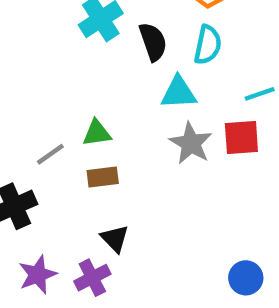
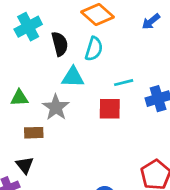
gray star: (191, 143) -> (56, 107), moved
brown rectangle: (103, 177) -> (34, 133), moved

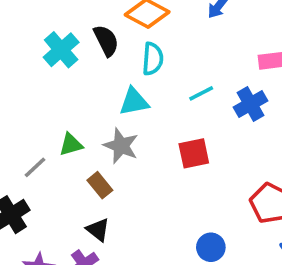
black semicircle: (60, 44) -> (106, 41), moved
red square: (110, 109) -> (194, 153), moved
brown rectangle: (34, 133) -> (100, 185), turned 66

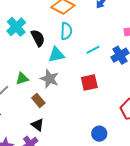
black semicircle: (106, 41) -> (38, 38), moved

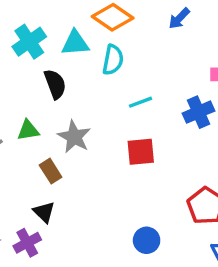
black semicircle: (38, 38) -> (55, 84), moved
cyan line: (93, 50) -> (140, 102), moved
cyan triangle: (56, 55) -> (75, 43), moved

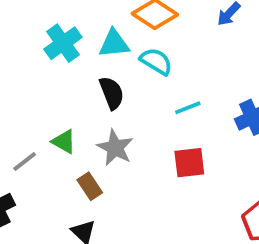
cyan semicircle: (113, 60) -> (156, 61), turned -68
black semicircle: (55, 84) -> (112, 93), moved
green triangle: (28, 130) -> (64, 142), turned 40

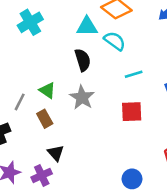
cyan cross: (63, 43) -> (30, 22), moved
gray line: (25, 162) -> (20, 102), turned -30
brown rectangle: (90, 186) -> (45, 119), moved

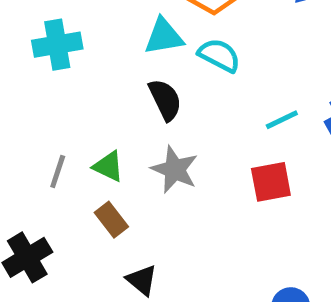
cyan cross: (30, 22) -> (57, 45), turned 30
cyan line: (134, 74) -> (282, 120), moved
gray line: (20, 102) -> (58, 171), moved

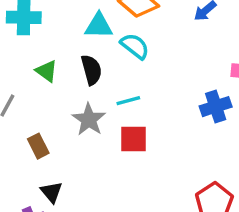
cyan line: (282, 120) -> (128, 101), moved
green triangle: (108, 166) -> (47, 71), moved
red square: (271, 182) -> (134, 139), moved

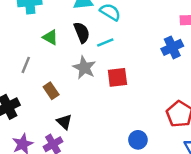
cyan line: (128, 101) -> (105, 43), moved

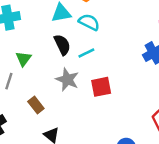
green triangle: (50, 37) -> (23, 59), moved, turned 42

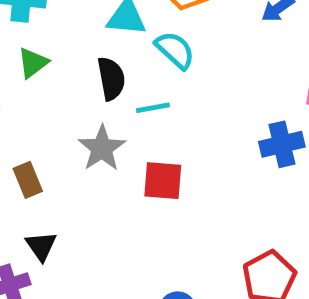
green triangle: (23, 59) -> (33, 63), moved

